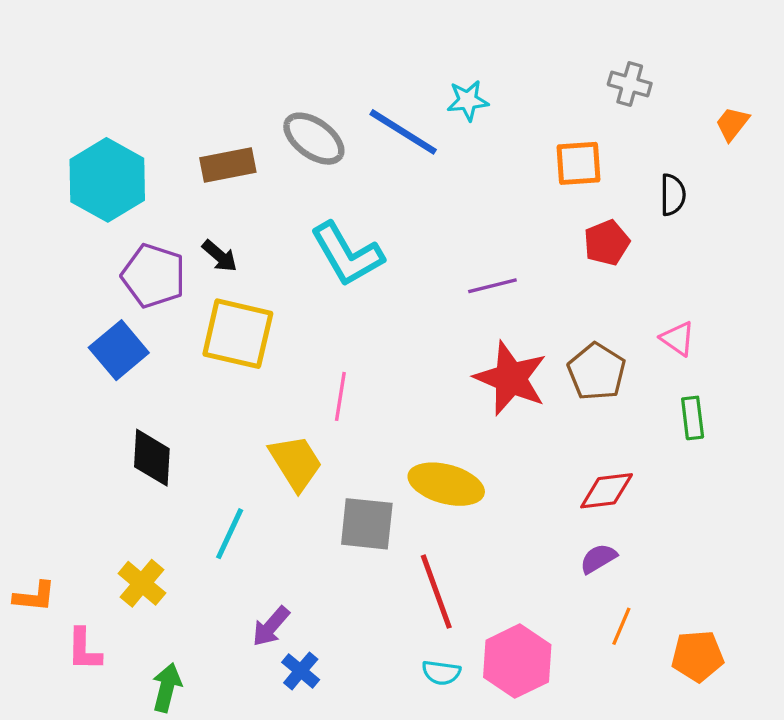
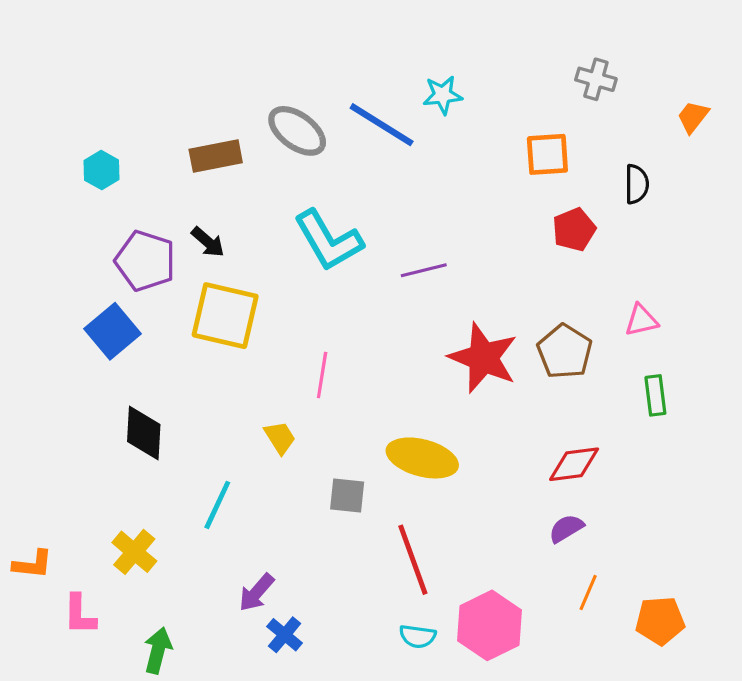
cyan hexagon: (107, 180) -> (101, 170), size x0.5
purple line: (492, 286) -> (424, 270), moved
pink triangle: (678, 339) -> (641, 320), turned -48
yellow trapezoid: (296, 463) -> (280, 438), size x0.6
gray square: (367, 524) -> (347, 496), size x0.7

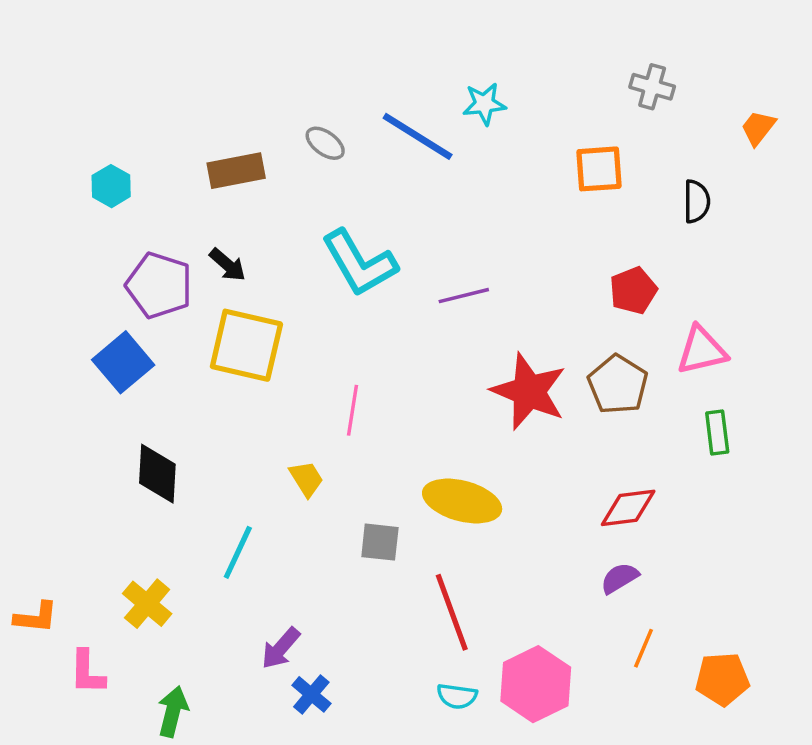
gray ellipse: (297, 131) -> (325, 143), size x0.6
red pentagon: (574, 230) -> (633, 290), moved
pink triangle: (641, 320) -> (702, 350), size x1.4

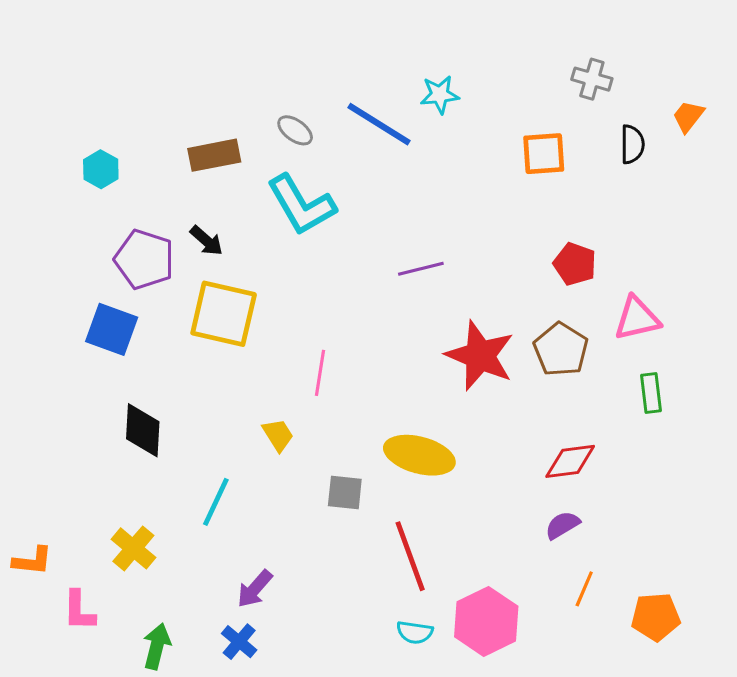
black semicircle: (697, 201) -> (632, 144), moved
cyan L-shape: (359, 263) -> (301, 205), moved
red pentagon: (633, 290) -> (575, 264), turned -30
blue square: (123, 362) -> (112, 329), turned -30
blue cross: (311, 694) -> (239, 642), moved

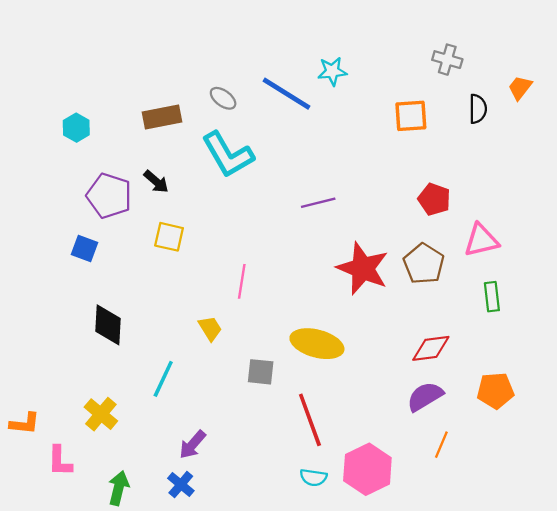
yellow square: (224, 314) -> (169, 237), size x0.6
blue square: (112, 329) -> (85, 249), size x0.7
purple semicircle: (562, 525) -> (425, 396), size x1.4
orange pentagon: (656, 617) -> (495, 391), moved

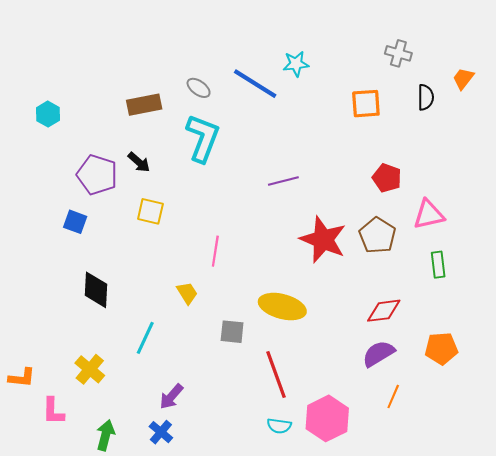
cyan hexagon: (76, 128) -> (48, 114), moved
cyan L-shape: (228, 155) -> (203, 138), turned -129

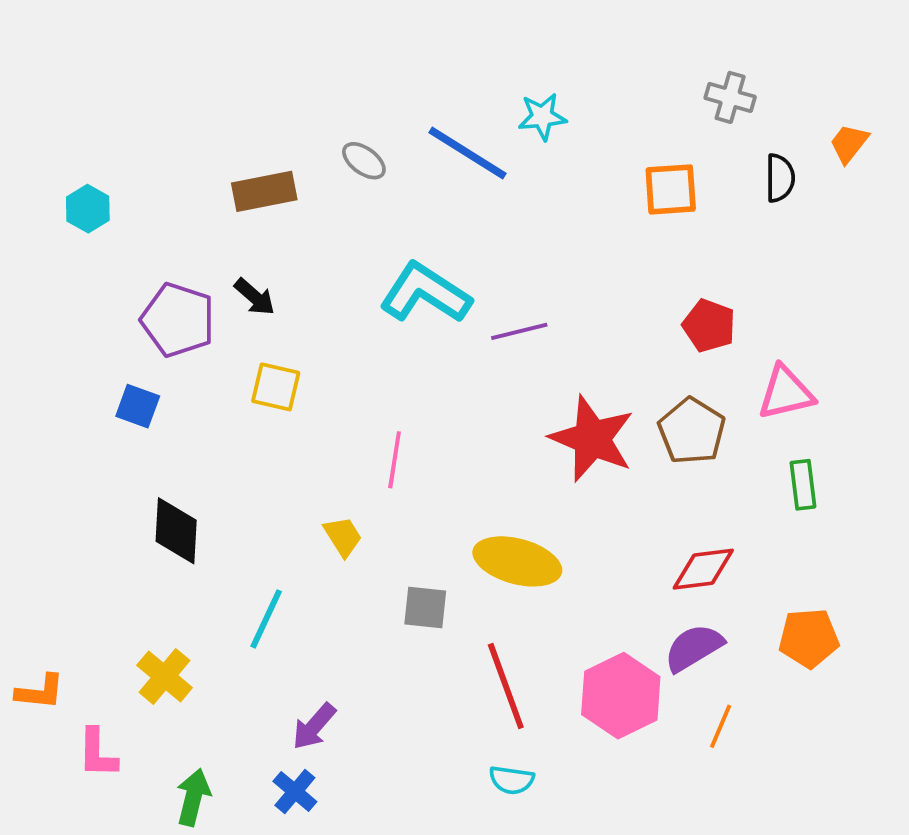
cyan L-shape: (203, 138) -> (425, 293), moved, turned -78
pink hexagon: (327, 418) -> (621, 696), moved

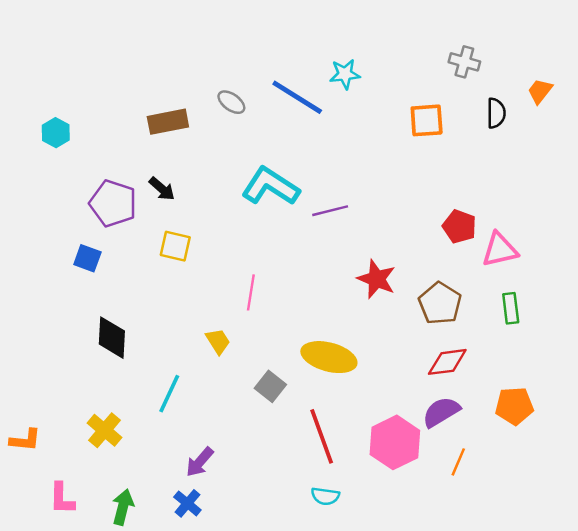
red pentagon: (709, 326) -> (459, 227), moved
brown pentagon: (692, 431) -> (440, 303), moved
red star: (592, 439) -> (377, 279), size x0.7
gray square: (425, 607) -> (270, 386), turned 32
pink L-shape: (97, 753) -> (62, 499), moved

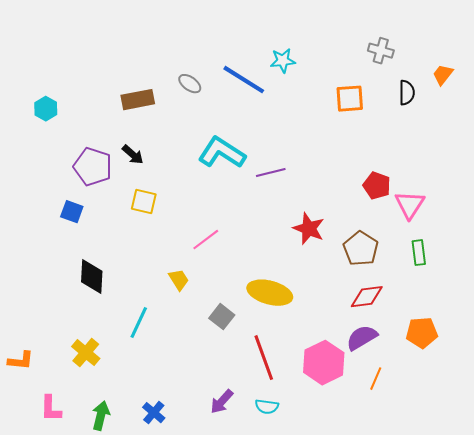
pink triangle: (500, 250) -> (410, 205), turned -44
pink line: (251, 292) -> (206, 240), turned 44
purple arrow: (200, 462) -> (222, 402), moved

